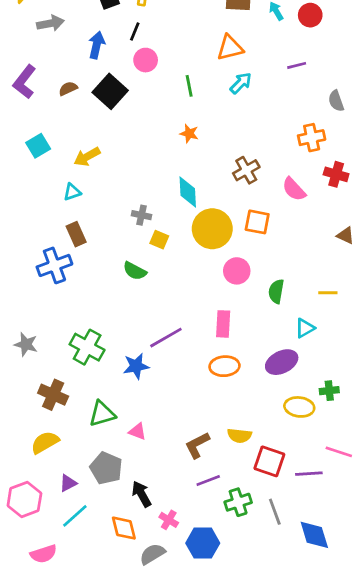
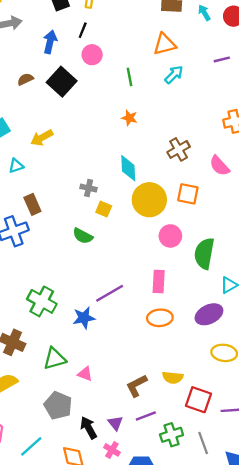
cyan triangle: (72, 192) -> (16, 166), moved
green semicircle: (276, 291) -> (204, 254), size x1.5
purple triangle: (68, 483) -> (115, 423), moved, turned -42

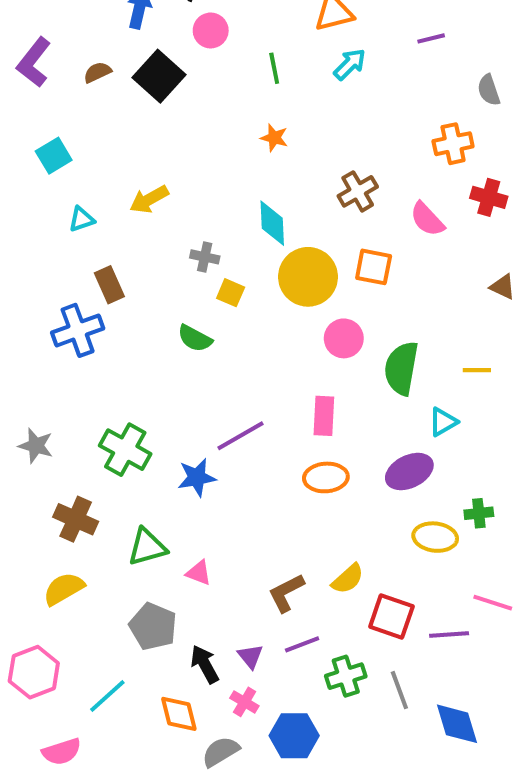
yellow arrow: (42, 138) -> (149, 199), moved
yellow semicircle: (173, 377) -> (348, 579), turned -48

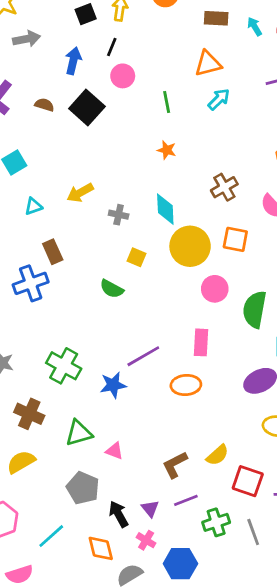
brown semicircle: (97, 72) -> (44, 105), turned 42
gray cross: (205, 257) -> (119, 215), moved
orange ellipse: (326, 477) -> (186, 385), moved

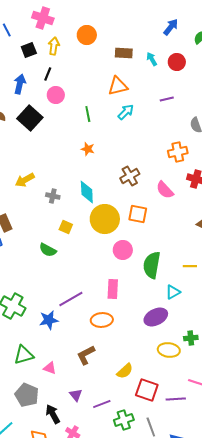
brown L-shape: (175, 465) -> (86, 355), moved
purple triangle: (150, 509) -> (76, 395), moved

